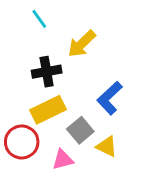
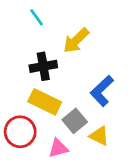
yellow rectangle: (48, 110) -> (45, 102), turned 52

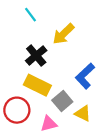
black cross: (43, 66) -> (36, 56), turned -30

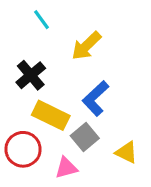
black cross: (36, 56) -> (31, 75), moved
blue L-shape: (85, 76) -> (96, 98), moved
yellow triangle: (83, 113) -> (126, 152), moved

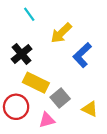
blue L-shape: (96, 98) -> (82, 55), moved

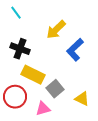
cyan line: (29, 14) -> (16, 13), moved
black cross: (22, 54) -> (20, 49), turned -30

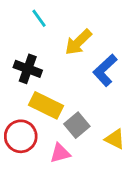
cyan line: (16, 13) -> (39, 18), moved

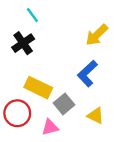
yellow arrow: (78, 42) -> (97, 35), moved
black cross: (28, 69) -> (23, 43), moved, turned 35
blue L-shape: (105, 70) -> (87, 74), moved

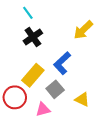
black cross: (23, 43) -> (33, 37), moved
blue L-shape: (87, 74) -> (62, 63), moved
yellow rectangle: (38, 88) -> (33, 75), turned -75

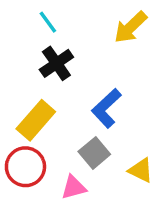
yellow arrow: (83, 30) -> (130, 27), moved
yellow rectangle: (33, 75) -> (36, 120), moved

